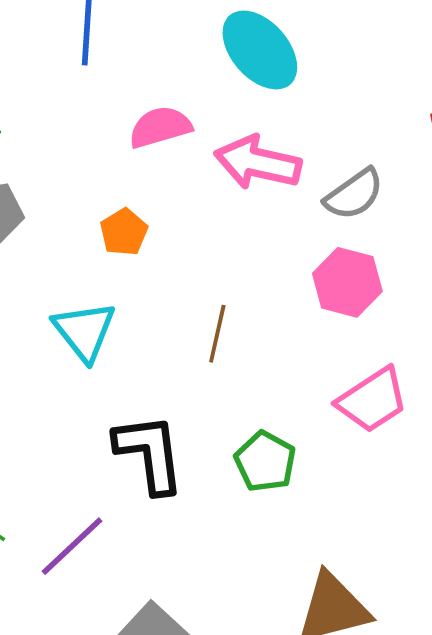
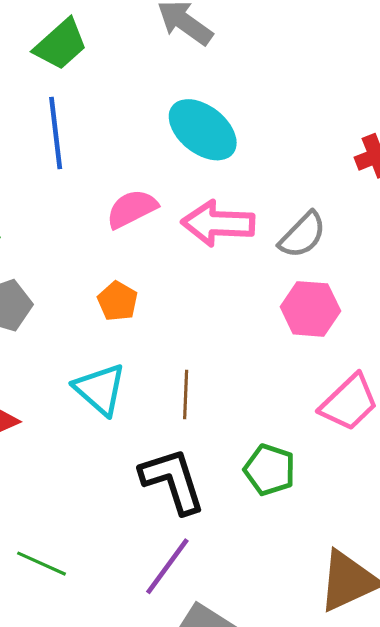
brown line: (217, 334) -> (186, 394), moved
purple line: (72, 546) -> (167, 566), moved

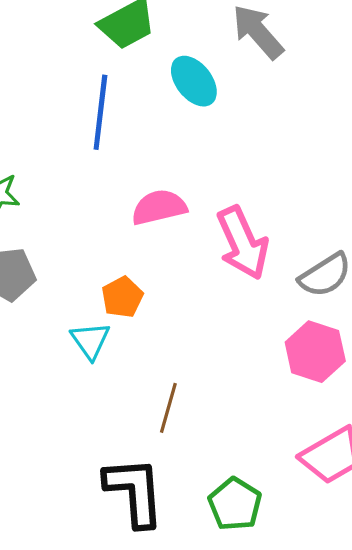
cyan ellipse: (203, 130) -> (194, 81), moved, size x0.7
pink arrow: (218, 223) -> (243, 243), turned -130
cyan triangle: (100, 389) -> (90, 341), moved, size x0.7

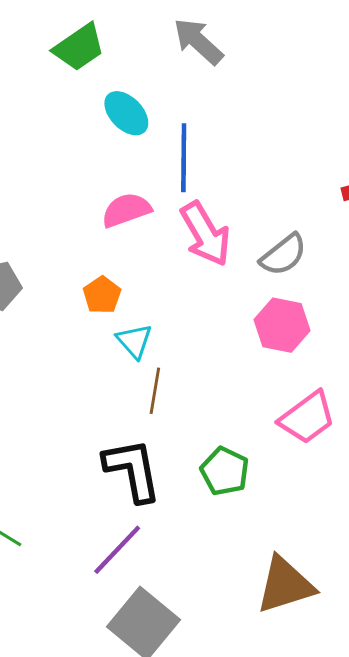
cyan ellipse: (194, 81) -> (126, 113), moved
blue line: (100, 112) -> (184, 158), moved
cyan triangle: (90, 341) -> (134, 341), moved

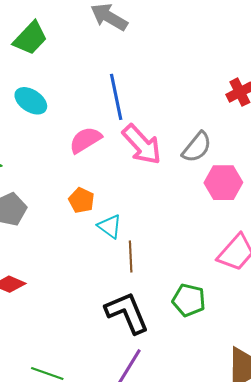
cyan ellipse: (126, 113) -> (31, 101), moved
pink hexagon: (282, 325) -> (223, 183), moved

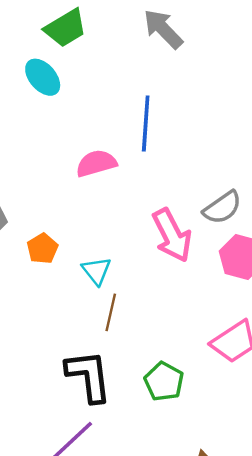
cyan ellipse: (31, 101) -> (43, 77), moved
pink arrow: (142, 145) -> (172, 235), moved
orange pentagon: (81, 200) -> (42, 249), moved

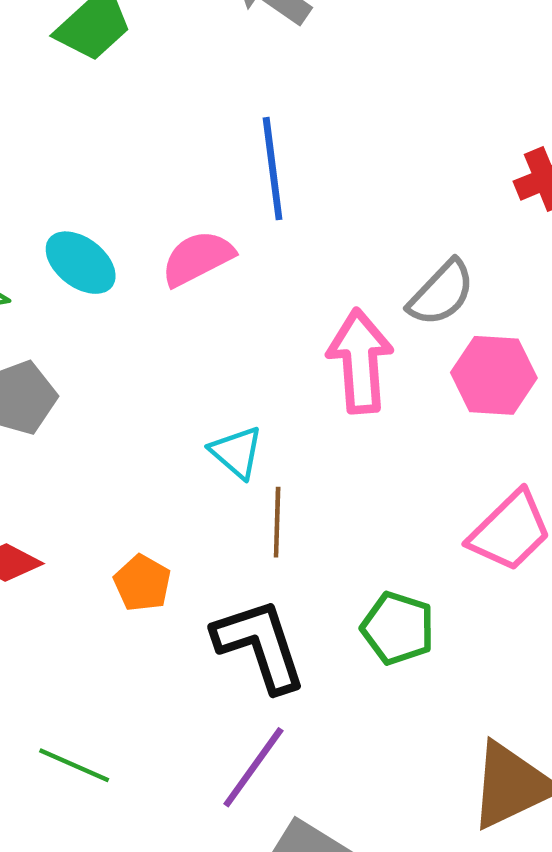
cyan ellipse: (43, 77) -> (81, 263), moved
pink arrow: (172, 235) -> (360, 361), turned -146
orange pentagon: (42, 249) -> (142, 583), moved

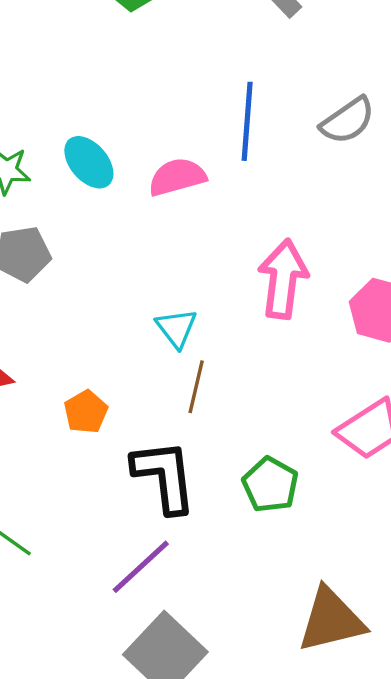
gray semicircle: (441, 293) -> (348, 121), moved

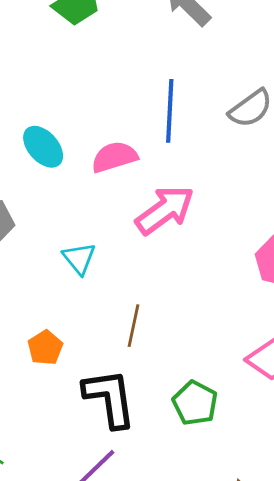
pink arrow: (283, 279) -> (165, 210), moved, turned 48
cyan triangle: (176, 328) -> (79, 258), moved

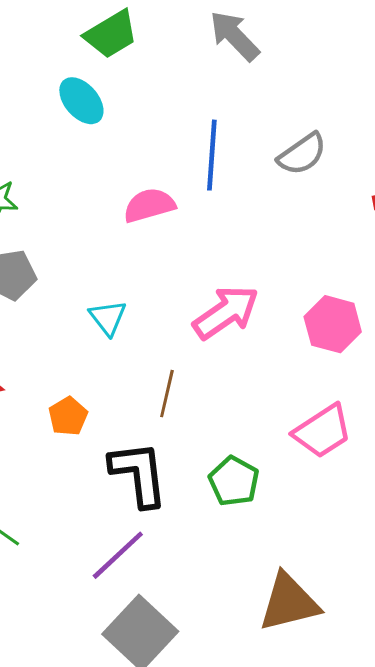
cyan ellipse: (43, 147) -> (81, 101), moved
pink arrow: (165, 210) -> (226, 312), moved

